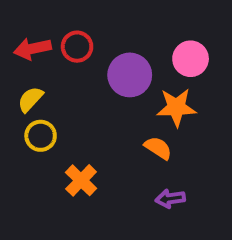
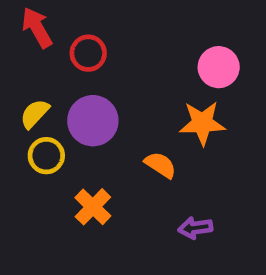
red arrow: (32, 49) -> (37, 28), moved, turned 72
purple circle: (130, 75) -> (93, 121), moved
orange semicircle: (158, 148) -> (160, 165), moved

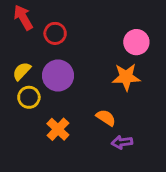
orange semicircle: (160, 165) -> (106, 118), moved

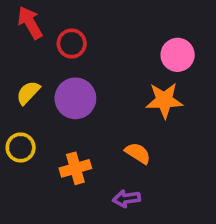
yellow circle: (29, 97) -> (21, 148), moved
orange cross: (58, 129) -> (75, 168), turned 30
purple arrow: (122, 142) -> (126, 199), moved

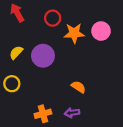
red circle: (72, 43) -> (53, 18), moved
orange star: (164, 100) -> (74, 33), moved
orange cross: (75, 168) -> (43, 114), moved

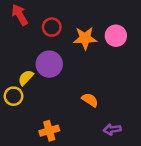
red circle: (53, 18) -> (52, 27), moved
yellow semicircle: (16, 53) -> (26, 78), moved
purple arrow: (72, 113) -> (112, 129), moved

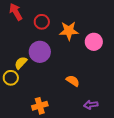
pink circle: (116, 36) -> (94, 42), moved

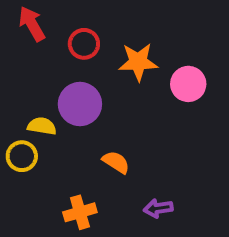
yellow semicircle: (21, 63) -> (42, 126), turned 56
orange semicircle: (73, 81) -> (116, 162), moved
purple arrow: (91, 105) -> (158, 208), moved

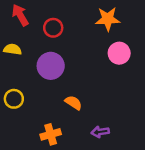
orange star: (138, 62) -> (108, 19), moved
yellow semicircle: (42, 126) -> (13, 49), moved

